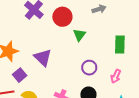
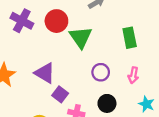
green triangle: (79, 35) -> (81, 37), size x1.5
purple square: (20, 75) -> (60, 94), moved

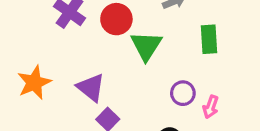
green rectangle: (130, 38) -> (209, 39), moved
purple circle: (101, 72) -> (183, 93), moved

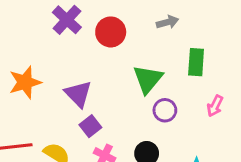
green triangle: (146, 46) -> (148, 79), moved
pink arrow: (211, 107) -> (215, 106), moved

